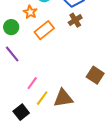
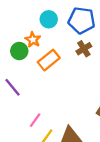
green circle: (11, 27) -> (19, 51), moved

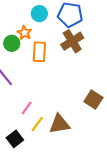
brown cross: (84, 49) -> (72, 41), size x1.5
orange rectangle: (49, 60) -> (39, 52), turned -48

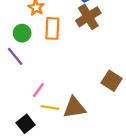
green circle: (12, 43) -> (22, 33), moved
yellow line: (37, 124) -> (50, 108), turned 63

